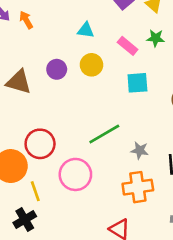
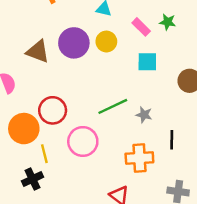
purple circle: (57, 69) -> (74, 43), size x1.6
gray star: (140, 150) -> (144, 115), moved

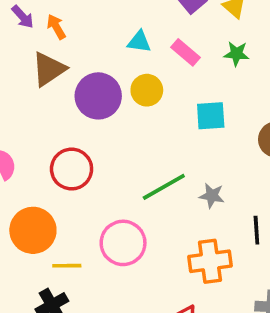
pink rectangle: (141, 27) -> (185, 52), moved
brown triangle: (38, 51) -> (49, 69), moved, turned -50
red circle: (53, 110) -> (72, 169), moved
yellow line: (44, 154) -> (67, 266), turned -72

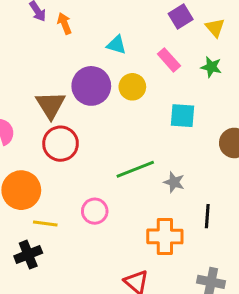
cyan triangle: (139, 42) -> (116, 45), moved
brown triangle: (49, 69) -> (51, 105), moved, turned -36
pink circle: (123, 243) -> (95, 211), size x0.7

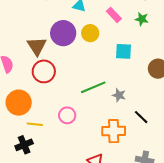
black line: (207, 216) -> (141, 117), turned -49

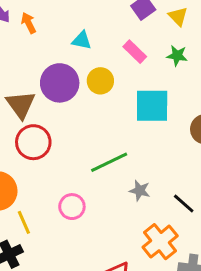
cyan square: (124, 51) -> (152, 106), size x1.4
gray star: (119, 95) -> (140, 191), moved
yellow line: (35, 124) -> (24, 222), turned 63
orange cross: (114, 131) -> (160, 242), moved, turned -35

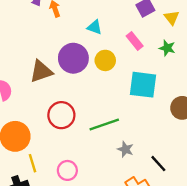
brown triangle: (21, 105) -> (41, 71), turned 40
red circle: (33, 142) -> (61, 115), moved
pink circle: (72, 207) -> (67, 170), moved

